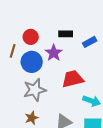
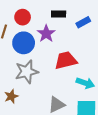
brown star: (32, 118) -> (11, 96), moved

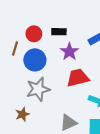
black rectangle: (59, 14) -> (59, 32), moved
purple star: (46, 34) -> (69, 52), moved

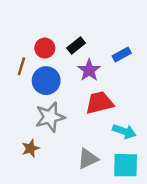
black rectangle: (59, 32) -> (76, 45), turned -40

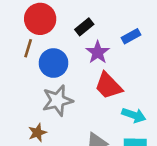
red circle: (45, 48) -> (40, 19), moved, size x1.5
red trapezoid: (100, 103) -> (108, 86), turned -120

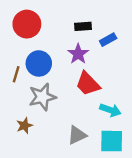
black rectangle: (84, 27) -> (83, 26), moved, turned 35
brown line: (28, 48) -> (16, 74), moved

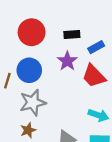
red circle: (27, 24) -> (32, 32), moved
red trapezoid: (88, 84) -> (94, 76), moved
brown star: (24, 126) -> (28, 130), moved

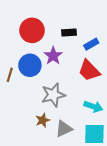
purple star: (67, 61) -> (53, 56), moved
gray star: (33, 103) -> (53, 95), moved
brown star: (28, 130) -> (43, 120), moved

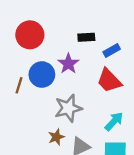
red circle: (32, 30) -> (30, 35), moved
cyan arrow: (93, 107) -> (114, 121), turned -66

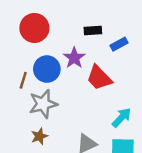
red trapezoid: (109, 81) -> (99, 78), moved
gray star: (68, 108) -> (43, 104), moved
brown star: (56, 137) -> (39, 136), moved

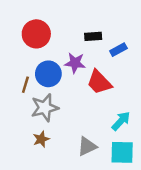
purple star: (74, 58) -> (75, 63), turned -30

